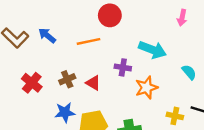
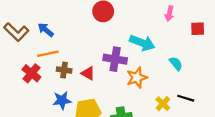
orange line: (89, 41) -> (48, 54), moved
purple cross: (123, 67) -> (115, 59), size x1.5
brown cross: (67, 79) -> (64, 70), turned 32
yellow cross: (175, 116) -> (163, 104), turned 32

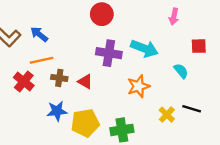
red square: (198, 29) -> (199, 46), moved
purple cross: (115, 59) -> (109, 53), moved

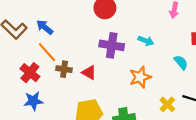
cyan arrow: (144, 48) -> (146, 41), size x0.6
orange line: (42, 60) -> (47, 52), turned 60
blue star: (57, 111) -> (33, 101), moved

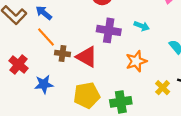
red cross: (30, 73) -> (18, 65), moved
red triangle: (89, 73) -> (87, 57), size x1.5
blue star: (33, 101) -> (44, 84), moved

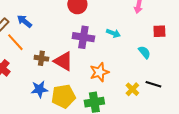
orange line: (46, 37) -> (15, 42), moved
orange star: (136, 61) -> (99, 72), moved
blue star: (44, 84) -> (39, 89), moved

